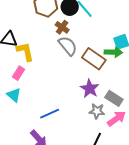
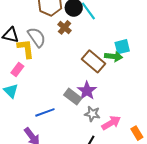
gray semicircle: (68, 46) -> (37, 37), moved
gray rectangle: (114, 98) -> (73, 97), moved

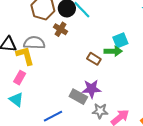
gray semicircle: (37, 37) -> (34, 43), turned -45
brown rectangle: (94, 61) -> (94, 59), size x0.6
purple star: (87, 91) -> (91, 89), turned -30

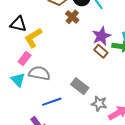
gray semicircle: (34, 43) -> (39, 73), moved
yellow L-shape: (25, 56) -> (33, 38), turned -115
purple star: (91, 89) -> (101, 36), moved, turned -30

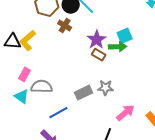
yellow L-shape: (33, 38) -> (28, 40), moved
gray rectangle: (80, 86) -> (84, 93), turned -54
gray star: (99, 104) -> (106, 88), moved

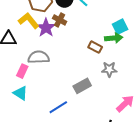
yellow L-shape: (28, 40) -> (29, 21), moved, turned 95
purple star: (97, 40) -> (46, 28), moved
gray semicircle: (42, 87) -> (39, 57), moved
gray star: (106, 88) -> (109, 69), moved

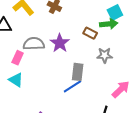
purple star: (46, 28) -> (60, 43), moved
gray rectangle: (82, 86) -> (78, 72), turned -54
blue line: (58, 107) -> (72, 86), moved

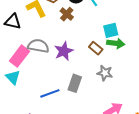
cyan square: (115, 13) -> (111, 30), moved
pink rectangle: (18, 58) -> (19, 56), size x1.5
blue line: (72, 86) -> (50, 93), moved

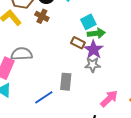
purple star: (64, 51) -> (93, 50), moved

